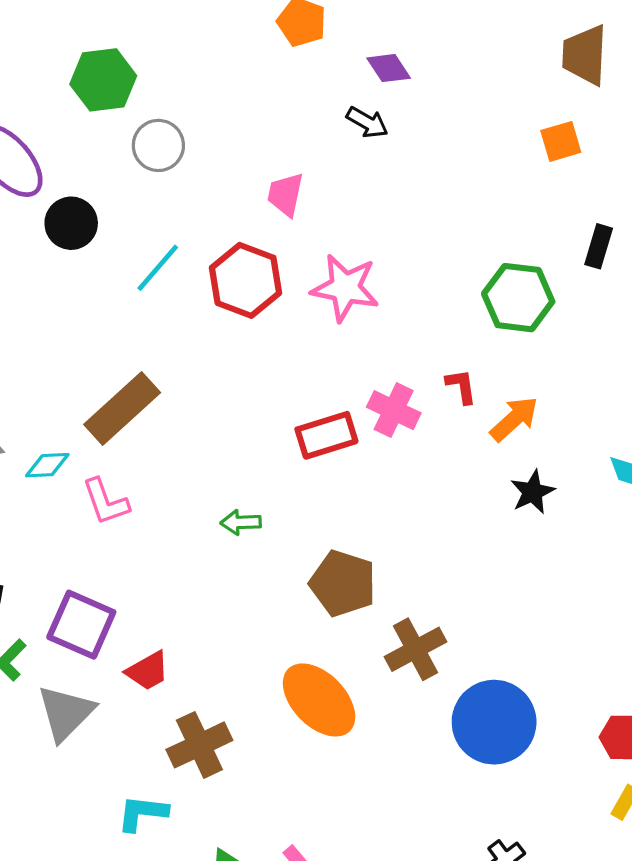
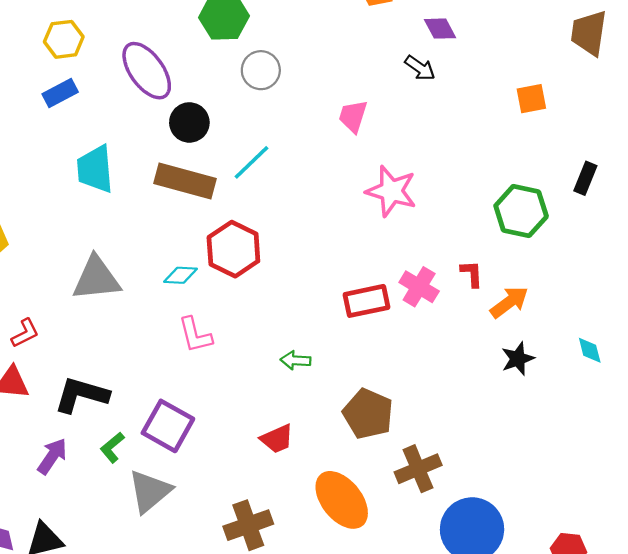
orange square: (561, 141) -> (531, 99), moved
red hexagon: (246, 280) -> (233, 249), moved
brown rectangle: (122, 408) -> (185, 181), moved, turned 52
cyan diamond: (47, 465) -> (181, 275), moved
red trapezoid: (148, 671) -> (277, 439), moved

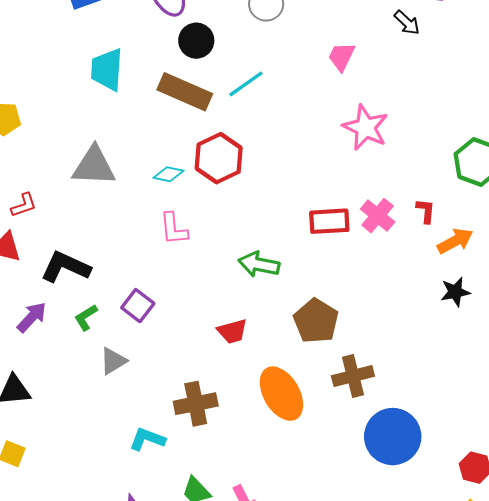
green arrow: (296, 360) -> (259, 264), size x1.5
purple square: (168, 426) -> (138, 306), size x0.7
gray triangle: (150, 491) -> (113, 361), size x0.7

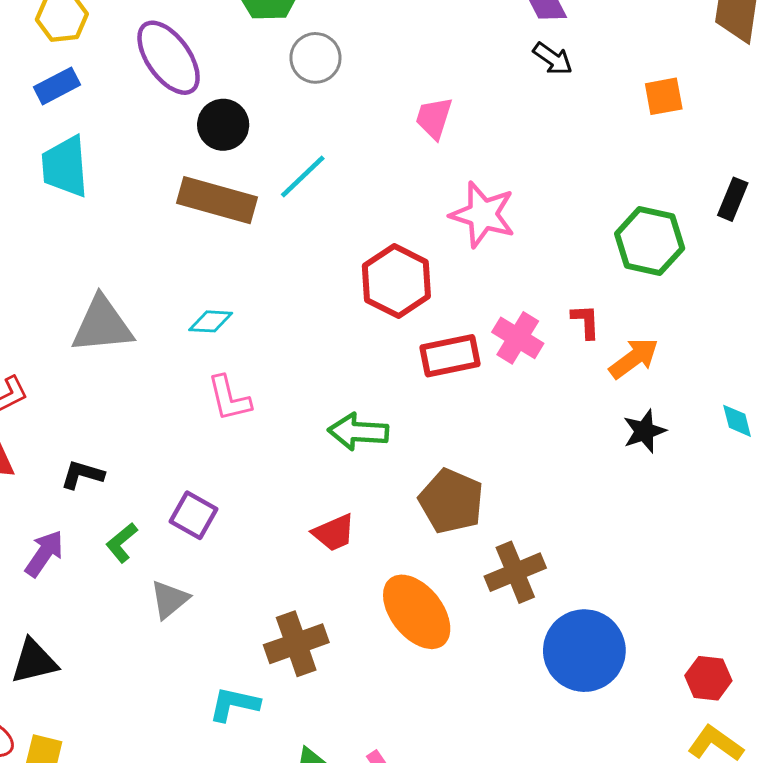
black arrow: (407, 23) -> (553, 59), moved
cyan trapezoid: (107, 70) -> (65, 167), moved
red hexagon: (219, 158) -> (396, 281), moved
black L-shape: (66, 267) -> (82, 475), size x0.6

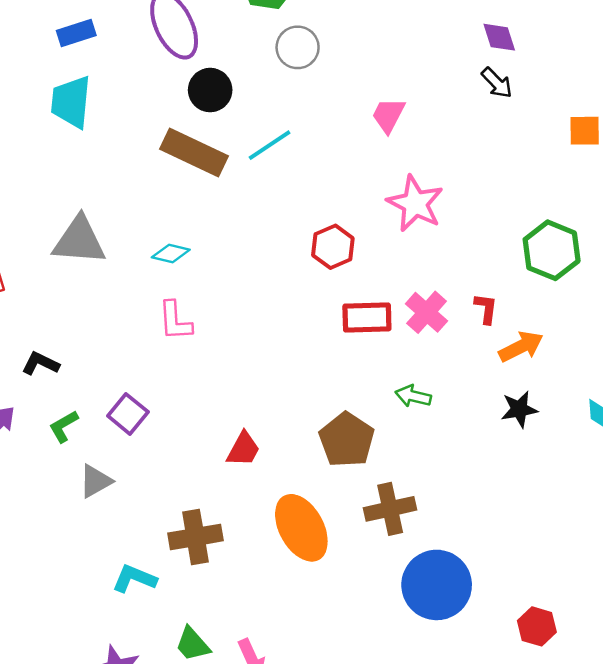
red hexagon: (396, 281) -> (333, 247), size x0.7
green arrow: (358, 432) -> (413, 396), moved, size x0.7
red trapezoid: (334, 533) -> (243, 449), turned -48

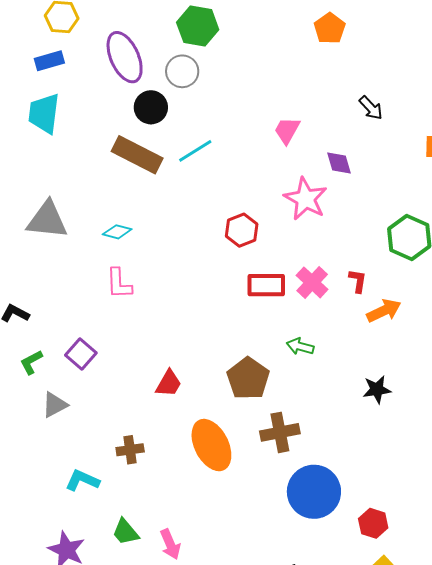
purple diamond: (499, 37) -> (339, 163), moved
gray circle: (298, 47) -> (182, 71), moved
black star: (519, 409) -> (377, 390), moved
brown cross: (195, 537) -> (130, 450), size x0.7
red hexagon: (537, 626) -> (373, 523), moved

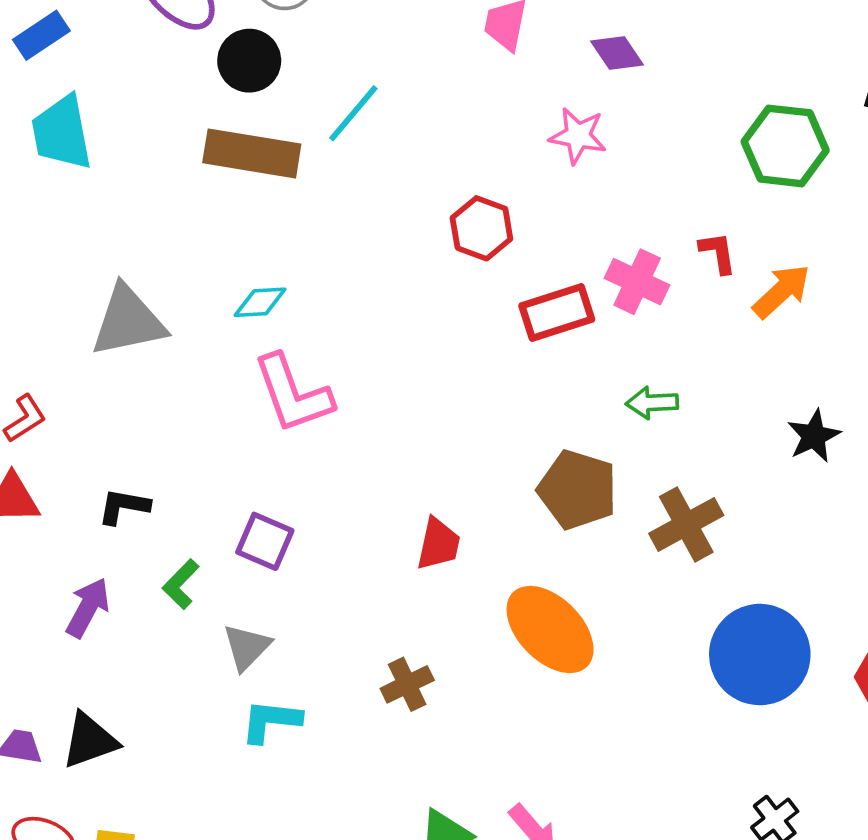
pink star: (306, 199) -> (578, 136), size x0.7
pink L-shape: (119, 284) -> (293, 394), size x1.4
brown cross: (280, 432) -> (686, 524), moved
cyan L-shape: (82, 480) -> (271, 721), moved

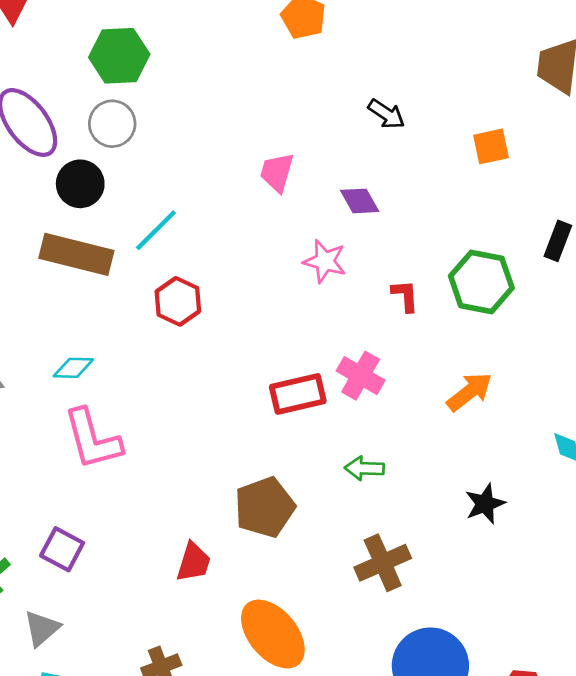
red hexagon: (481, 228) -> (178, 301), moved
red L-shape: (718, 253) -> (405, 296), moved
brown pentagon: (578, 490) -> (265, 507), moved, turned 30

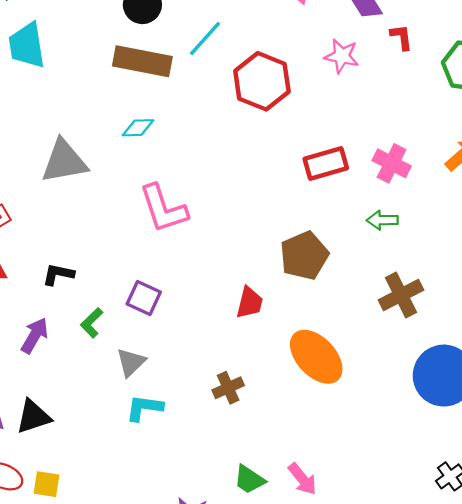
red L-shape: (405, 296) -> (401, 37), moved
red hexagon: (178, 301) -> (262, 81), moved, size x1.5
cyan diamond: (73, 368) -> (138, 128), moved
pink cross: (361, 376) -> (392, 163), moved

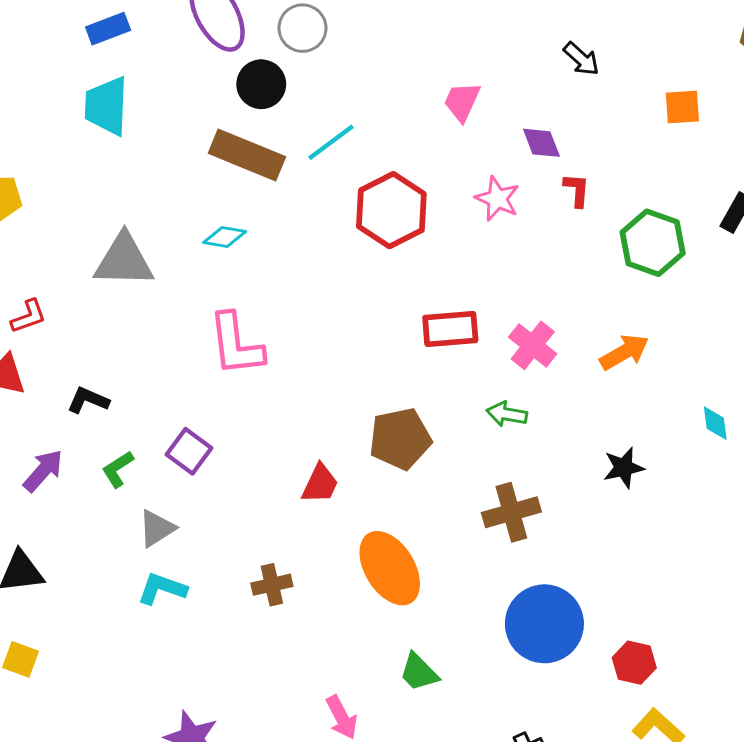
green trapezoid: (249, 480) -> (419, 672), moved

